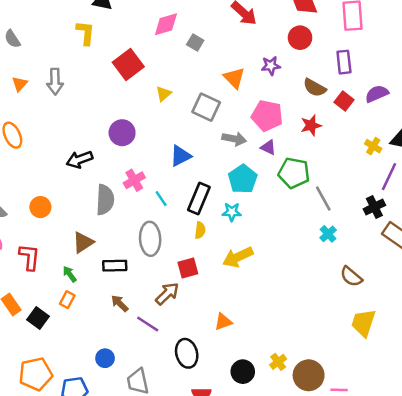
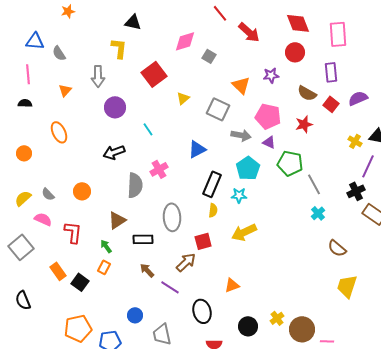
gray arrow: (55, 82) -> (98, 76), moved
purple circle: (122, 133) -> (115, 107), moved
cyan line: (161, 199) -> (148, 129), moved

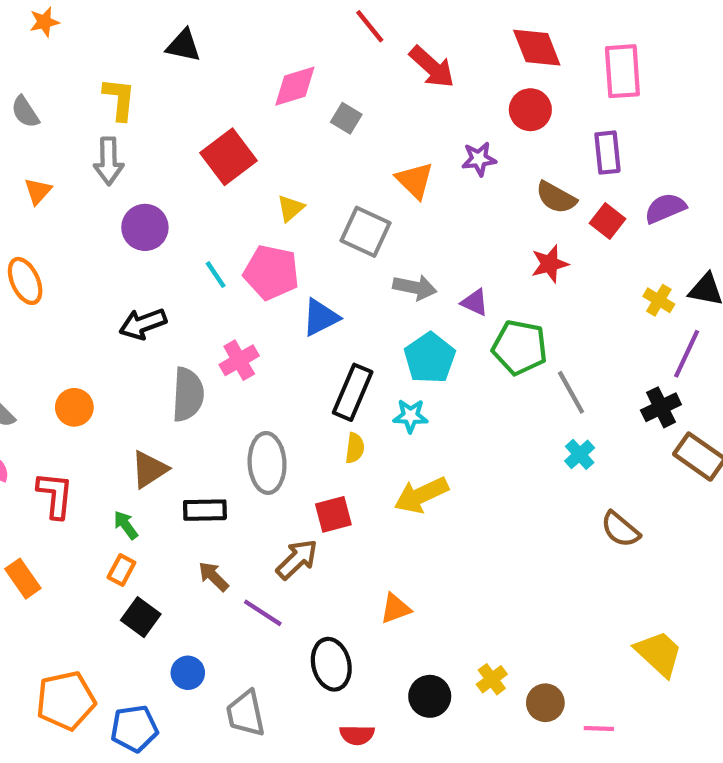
yellow L-shape: (119, 48) -> (119, 99), moved
pink pentagon: (268, 116) -> (271, 272), moved
black square: (80, 282) -> (141, 617), moved
yellow trapezoid: (347, 286) -> (659, 654), moved, turned 115
brown circle: (302, 329) -> (545, 703), size x0.7

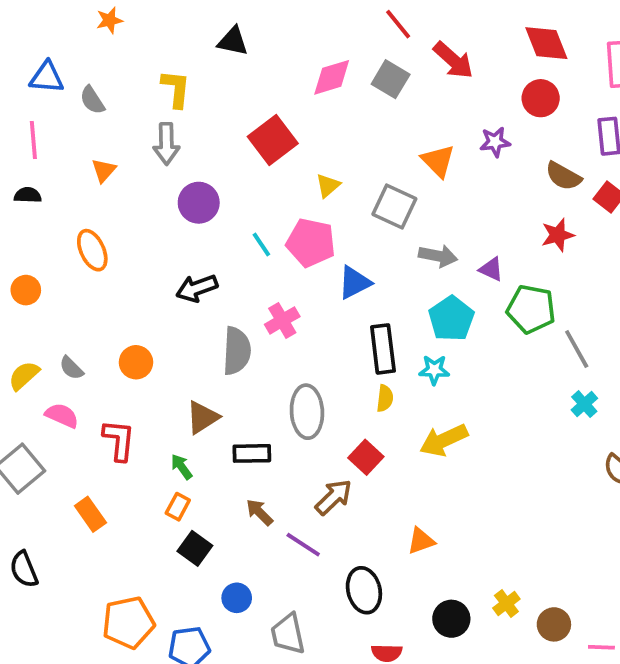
gray square: (346, 118) -> (391, 79), moved, size x1.4
black rectangle: (353, 392) -> (383, 349), turned -30
red square: (333, 514) -> (366, 457), turned -32

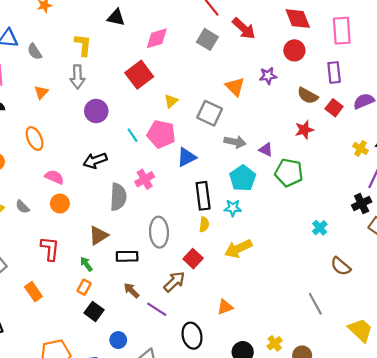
pink diamond: (332, 77) -> (157, 38), moved
gray line: (577, 349) -> (315, 304), moved
pink semicircle: (62, 415) -> (54, 177), moved

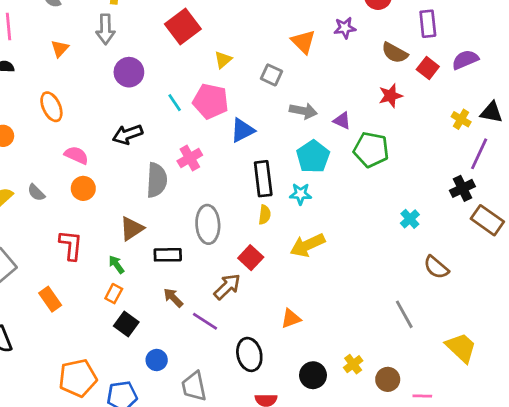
gray square: (210, 113) -> (271, 75), size x0.7

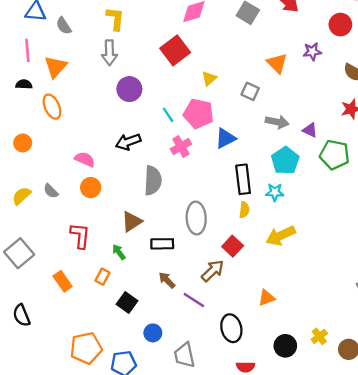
orange triangle: (60, 49) -> (56, 67), moved, size x1.5
orange ellipse: (51, 107) -> (52, 107), moved
pink cross: (190, 158) -> (181, 147), moved
orange rectangle: (114, 294) -> (102, 277), moved

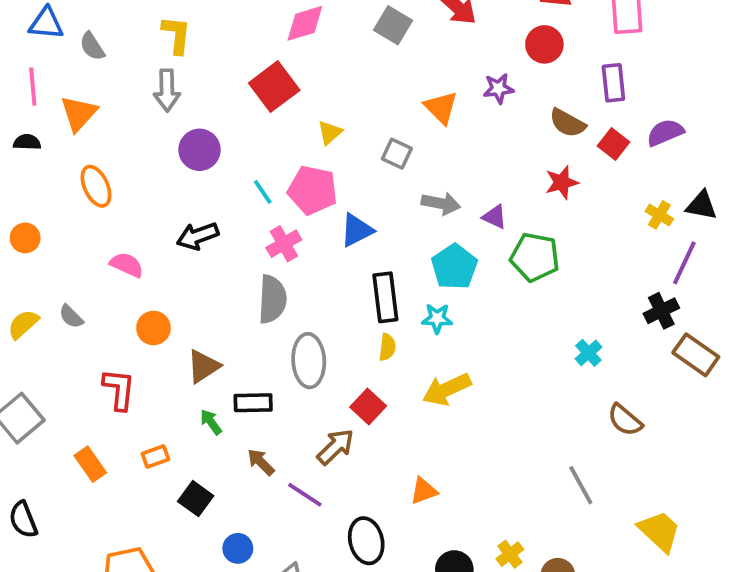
orange ellipse: (52, 107) -> (96, 186), moved
gray semicircle: (153, 181) -> (272, 299), moved
orange circle: (91, 188) -> (153, 328), moved
green arrow: (119, 252) -> (211, 422), moved
orange rectangle: (102, 277) -> (155, 456), turned 42

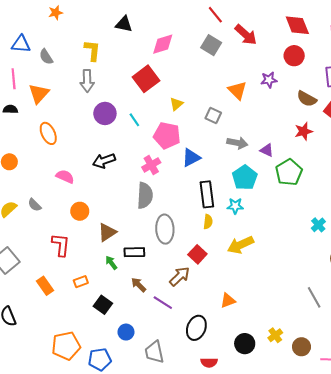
cyan line: (263, 192) -> (134, 120), moved
green pentagon: (535, 257) -> (289, 172), turned 30
black ellipse: (366, 541) -> (196, 328), turned 35

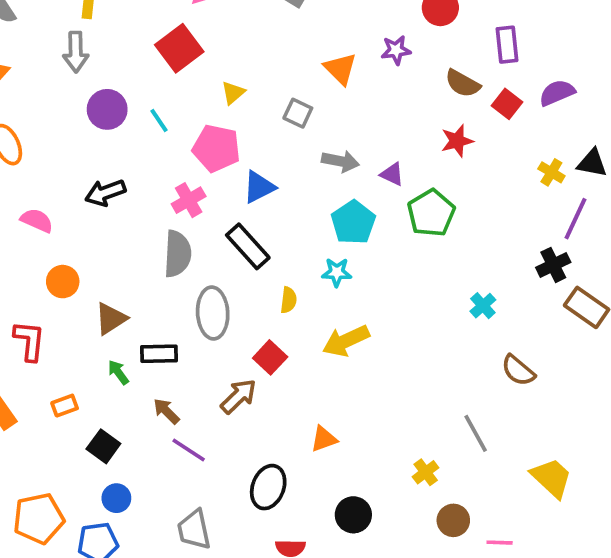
black rectangle: (207, 194) -> (248, 246), moved, turned -35
purple line: (163, 303) -> (189, 450), moved
blue circle: (126, 332) -> (116, 498), moved
yellow cross: (275, 335) -> (426, 472), moved

